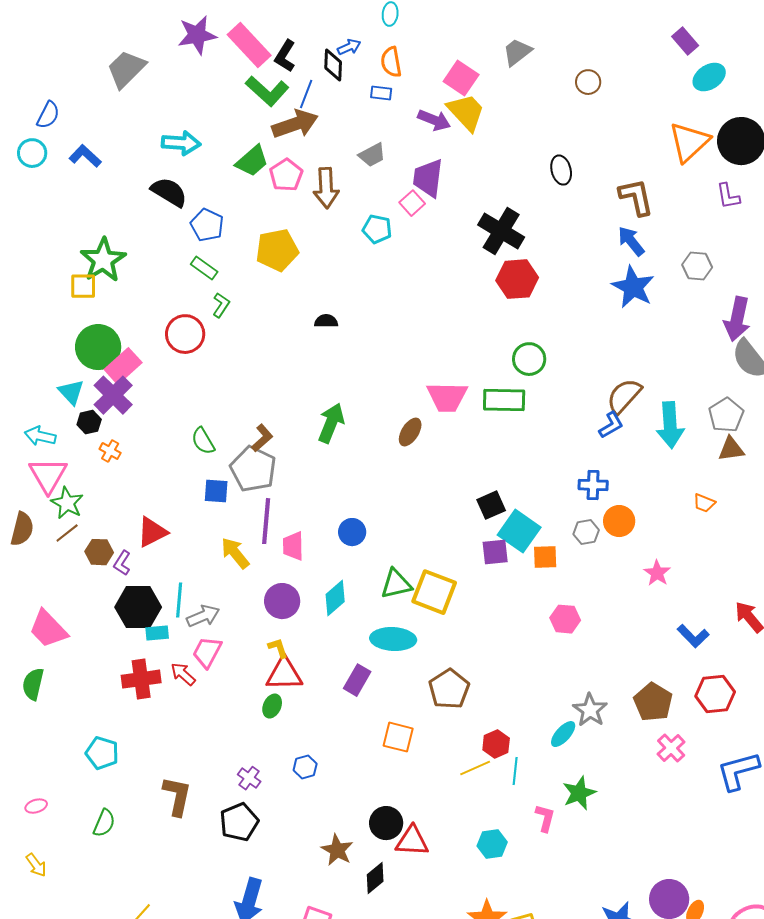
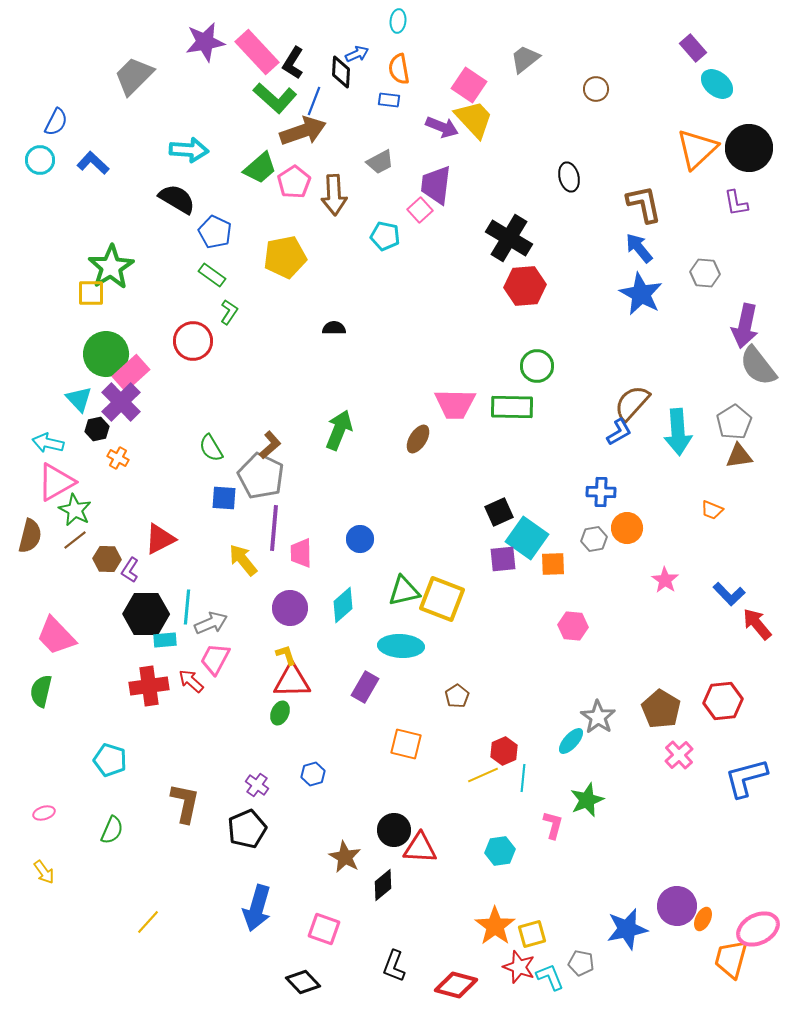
cyan ellipse: (709, 77) -> (717, 84), turned 72
pink triangle: (48, 475) -> (56, 482), turned 30
blue L-shape: (693, 636) -> (729, 594), moved
brown pentagon: (449, 689) -> (457, 696), size x0.6

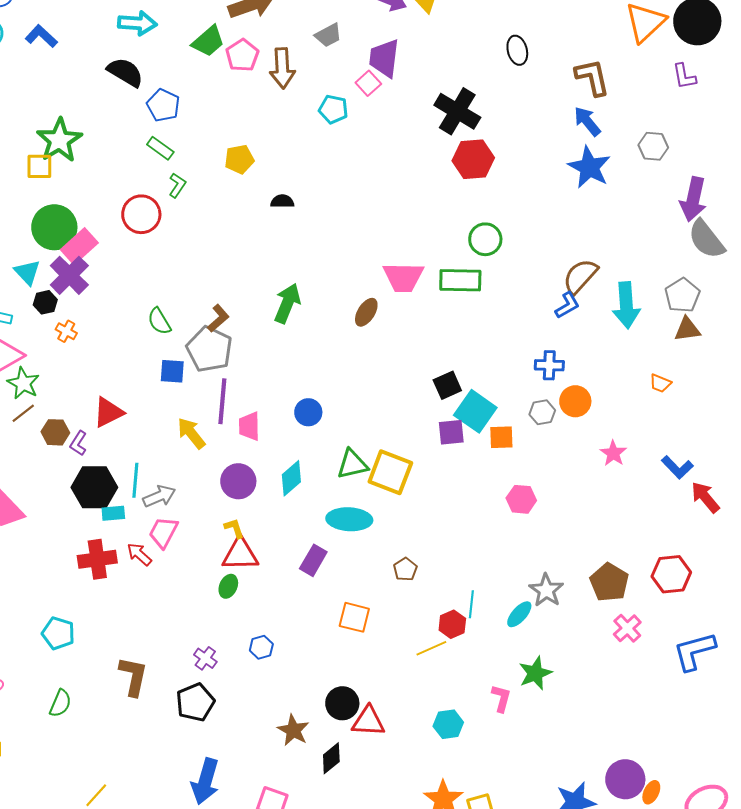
yellow pentagon: (285, 257) -> (239, 159), moved, size x0.7
cyan line: (523, 778) -> (471, 604), moved

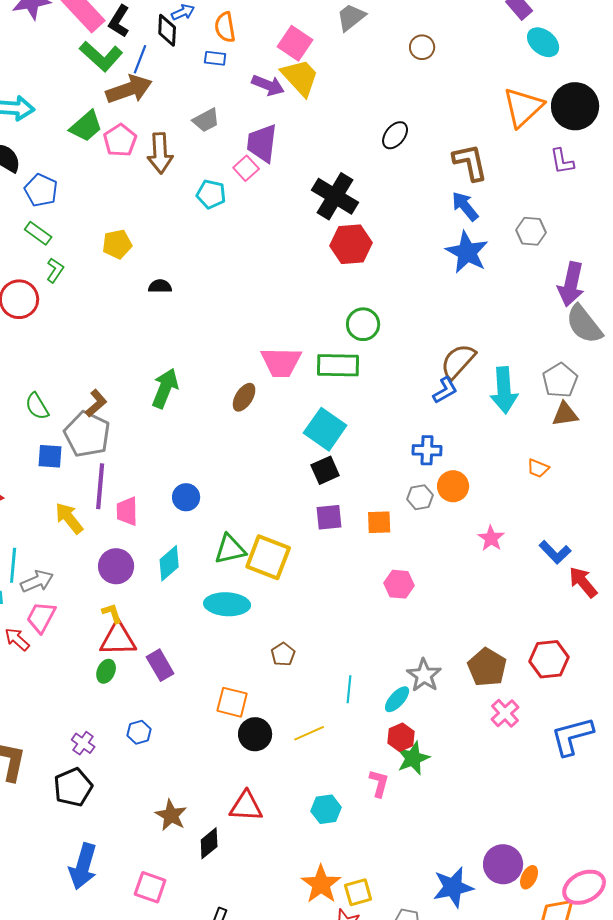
black ellipse: (517, 50) -> (395, 135), turned 52
cyan square: (475, 411) -> (325, 429), moved
purple rectangle: (313, 560) -> (160, 665), moved, turned -60
red hexagon: (452, 624) -> (401, 737), moved
black circle: (342, 703) -> (255, 734), moved

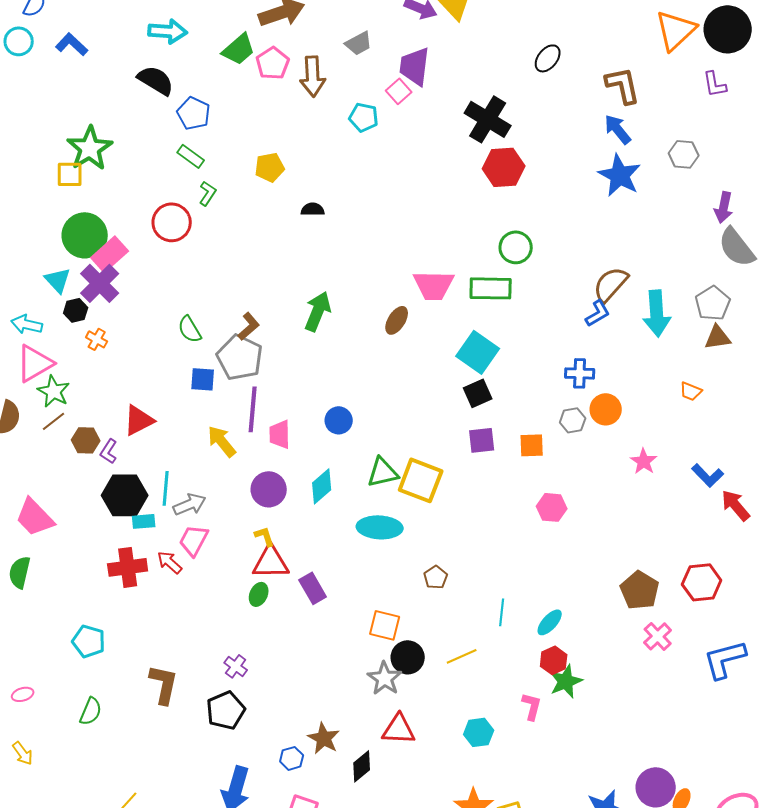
purple arrow: (571, 284) -> (724, 207), size x0.7
gray star: (424, 675) -> (385, 678), moved
blue hexagon: (139, 732) -> (292, 758), moved

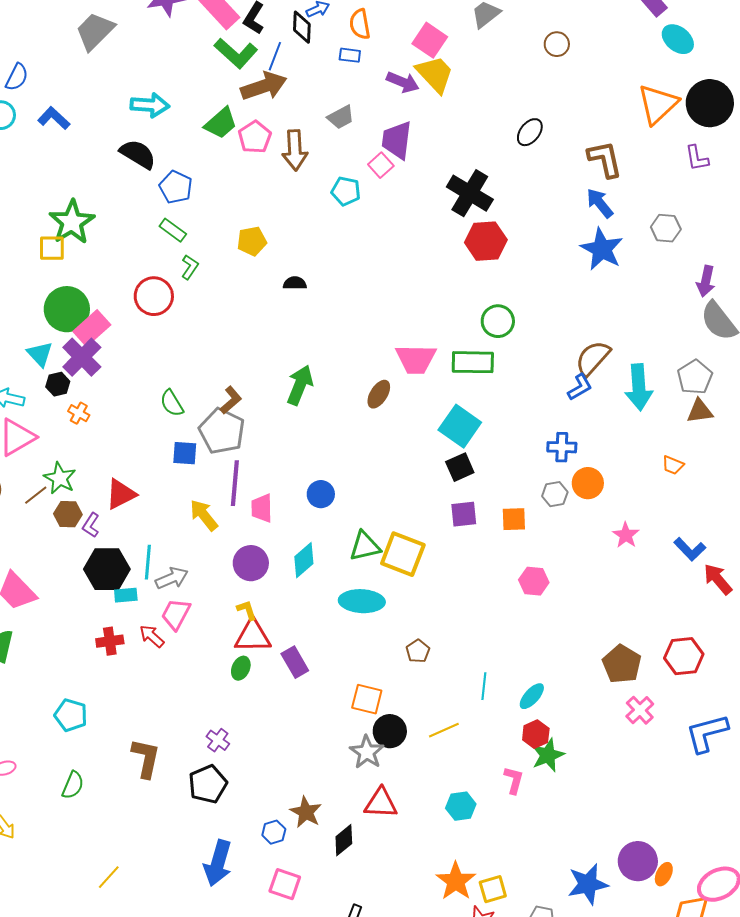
green star: (54, 391) -> (60, 478), moved
red cross: (128, 567) -> (110, 641), size x0.7

